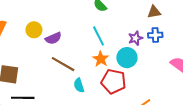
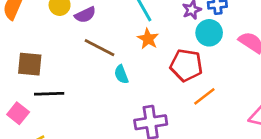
cyan circle: (127, 58) -> (209, 33), moved
red pentagon: (113, 81) -> (186, 65), moved

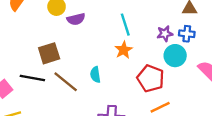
brown line: (99, 48) -> (66, 82), moved
brown square: (30, 64) -> (49, 53), moved, turned -35

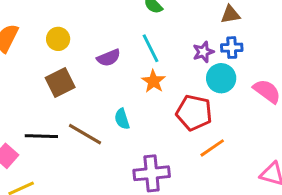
purple semicircle: (76, 19) -> (109, 58), moved
brown square: (49, 53) -> (60, 83), moved

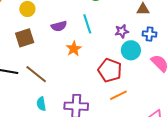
blue cross: (232, 48) -> (150, 34), moved
orange star: (153, 81) -> (74, 49), moved
cyan semicircle: (122, 119) -> (41, 104), moved

